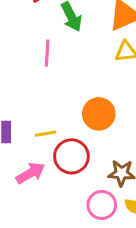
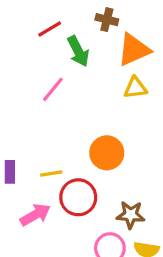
pink line: (47, 53) -> (53, 89), turned 36

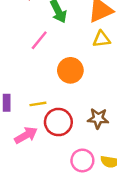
orange circle: (107, 153) -> (70, 70), moved
brown star: (131, 215) -> (98, 118), moved

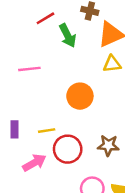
pink line: (39, 40) -> (29, 69), moved, turned 45

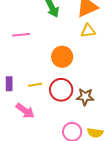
red circle: (68, 149) -> (61, 90), moved
pink arrow: (34, 163) -> (25, 111), turned 66

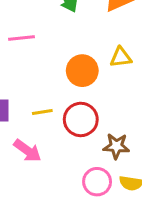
yellow triangle: (88, 31) -> (121, 57), moved
brown star: (85, 97) -> (116, 146), moved

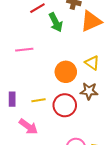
yellow triangle: (121, 57) -> (92, 63), turned 42
brown star: (116, 146) -> (89, 91), moved

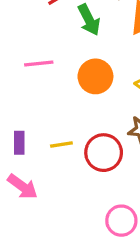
orange circle: (66, 72) -> (95, 76), moved
pink arrow: (28, 126) -> (23, 187), moved

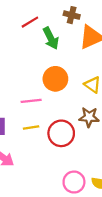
pink line: (39, 63) -> (31, 101), moved

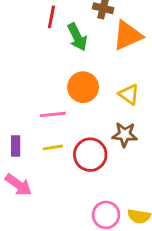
red line: (30, 22) -> (51, 17), turned -48

